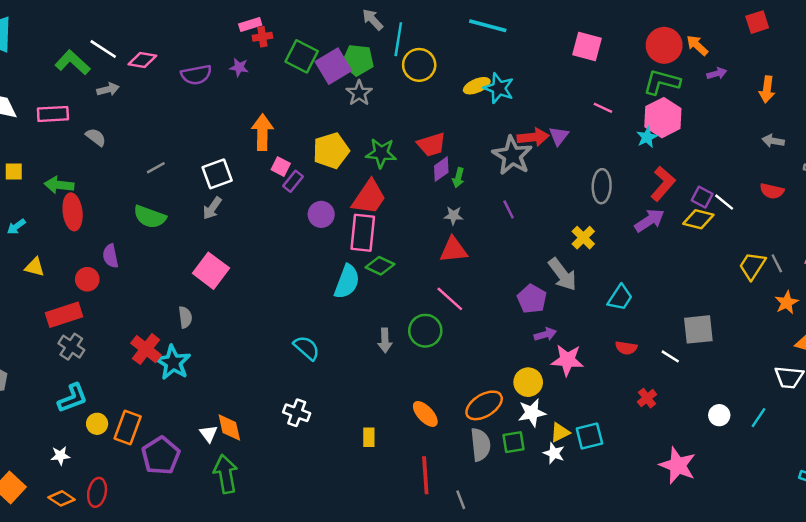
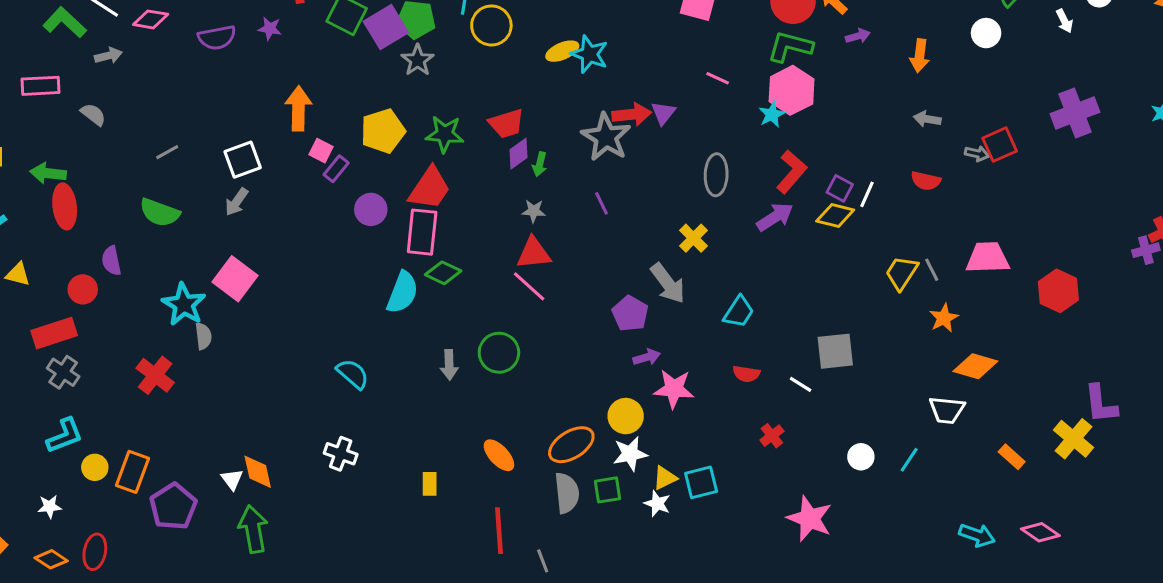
white line: (724, 202) -> (867, 194), turned 75
pink line: (450, 299) -> (529, 286), moved
cyan star: (173, 363) -> (184, 304), moved

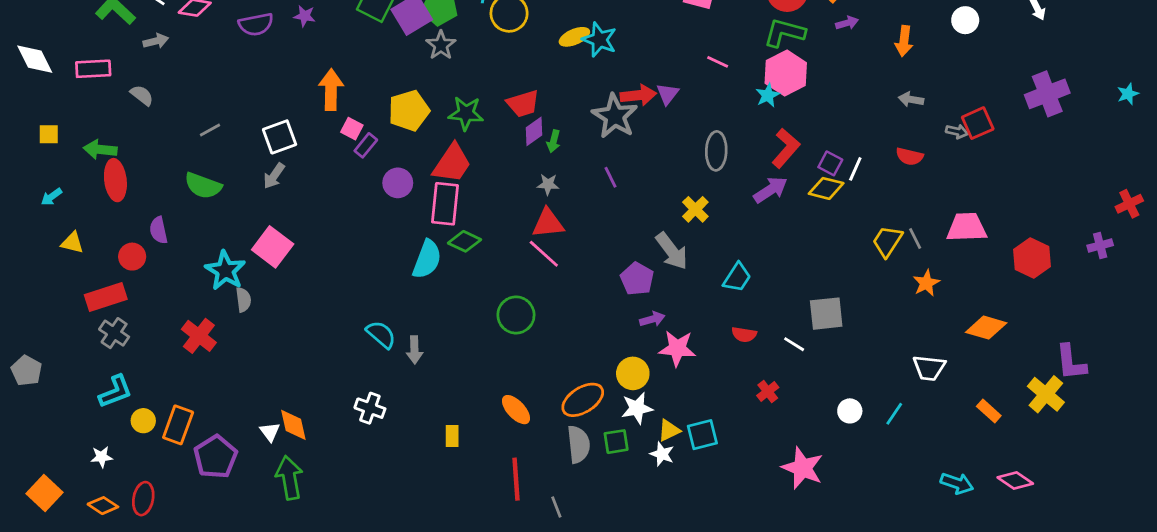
purple cross: (1146, 250) -> (1100, 245), moved
gray arrow: (449, 365) -> (414, 350), moved
orange diamond: (975, 366) -> (986, 328), moved

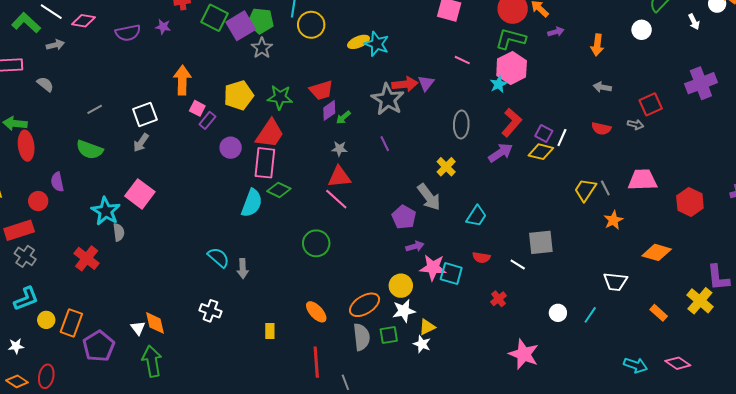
gray arrow: (957, 131) -> (636, 124), moved
green arrow: (554, 141) -> (343, 117), turned 35
cyan square: (702, 435) -> (451, 274), moved, turned 30

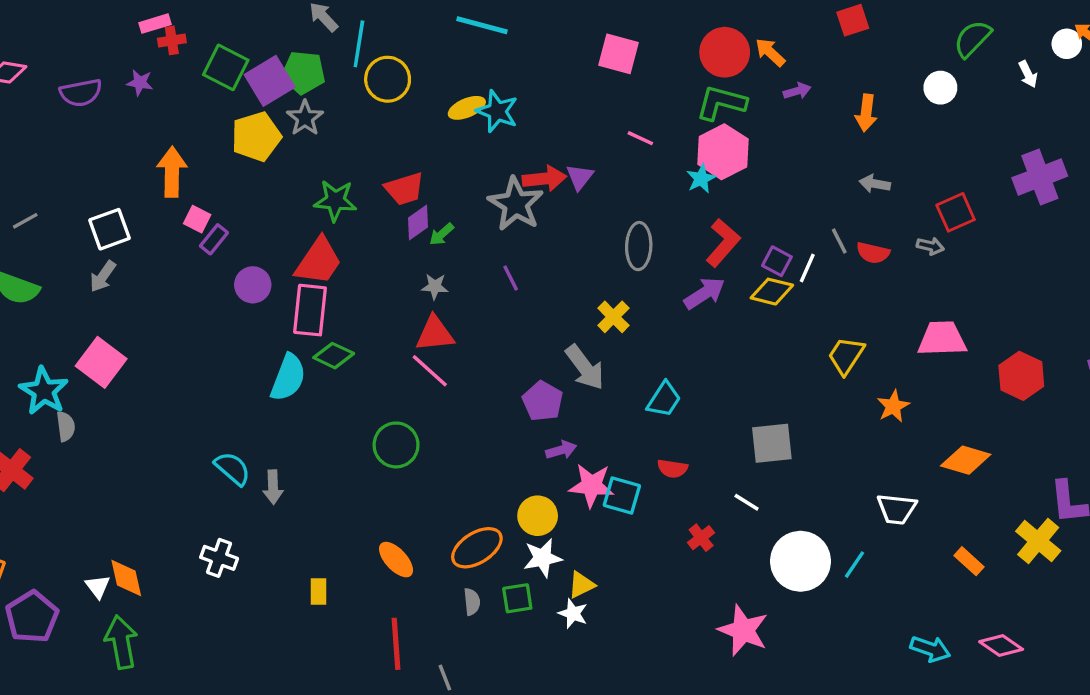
yellow pentagon: (239, 95) -> (256, 137), moved
gray line: (605, 188) -> (839, 241), moved
white line: (518, 264) -> (747, 502), moved
white circle: (558, 313) -> (801, 561), size x2.0
gray semicircle: (362, 337) -> (472, 602), size x0.6

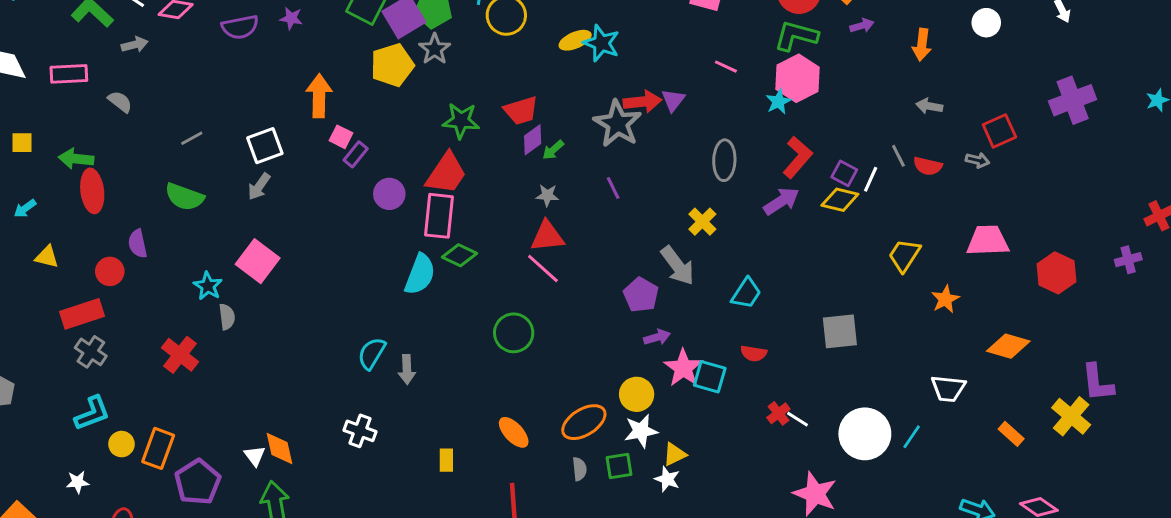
cyan star: (44, 391) -> (208, 286), size x0.7
cyan semicircle: (233, 469) -> (372, 353), turned -100
pink star: (592, 485) -> (683, 368), turned 30
white line: (747, 502) -> (798, 419), moved

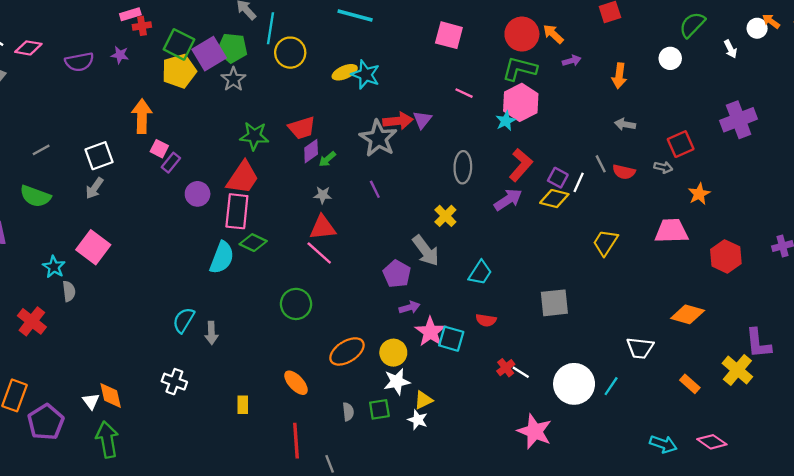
yellow pentagon: (392, 65) -> (179, 71), moved
orange star: (945, 299) -> (699, 194), moved
orange ellipse: (584, 422) -> (347, 351), moved

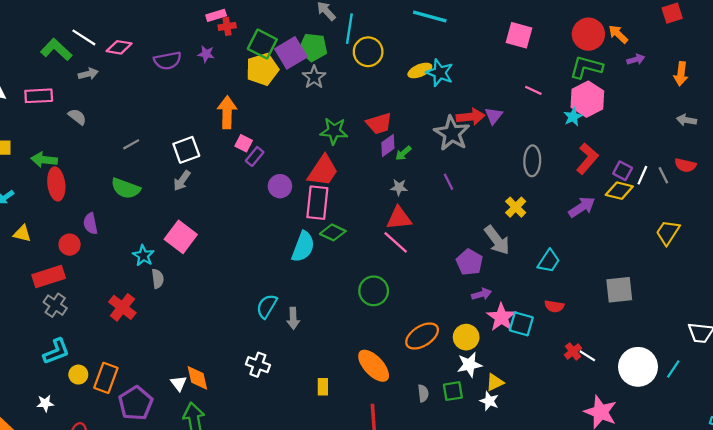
gray line: (601, 164) -> (663, 175), moved
purple arrow: (508, 200) -> (582, 207), moved
orange ellipse: (296, 383) -> (374, 366), size x1.4

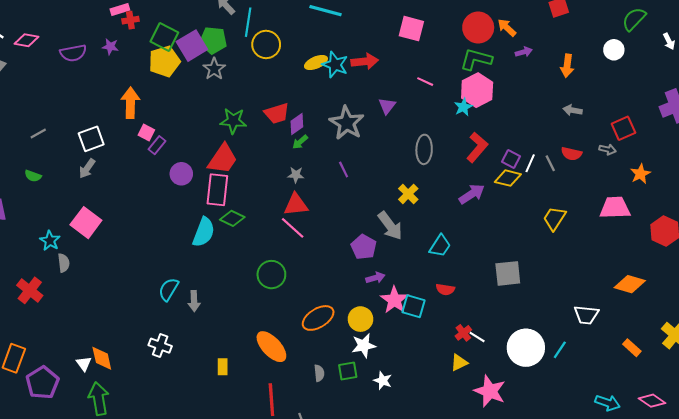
red arrow: (471, 117) -> (365, 61), moved
purple diamond: (388, 145) -> (297, 124), moved
green semicircle: (126, 188) -> (33, 176), size x0.6
yellow triangle: (495, 382) -> (459, 363), moved

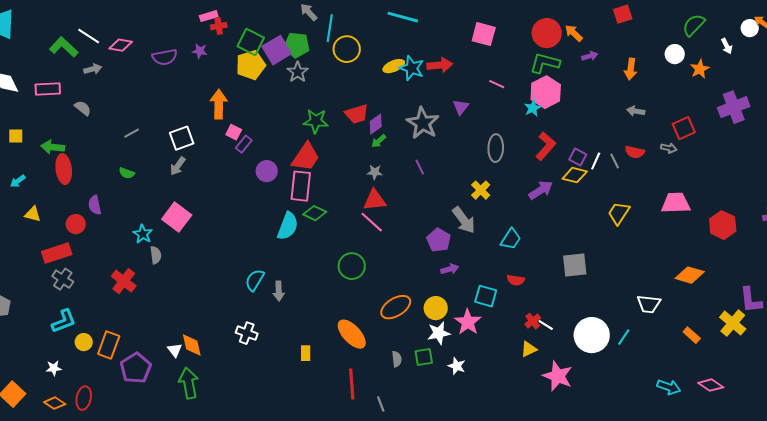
orange star: (640, 174) -> (700, 69), moved
pink star: (394, 300) -> (468, 322), moved

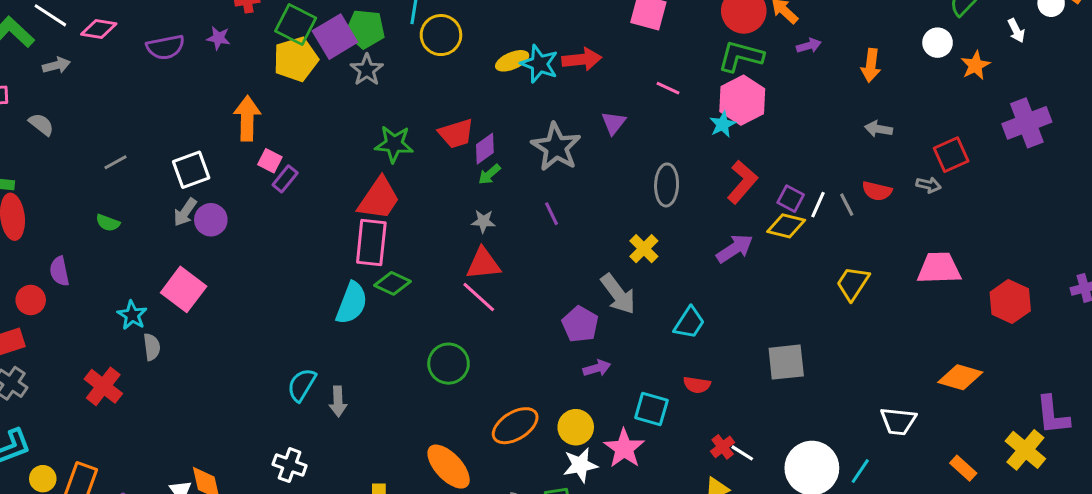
purple circle: (267, 171) -> (211, 220), moved

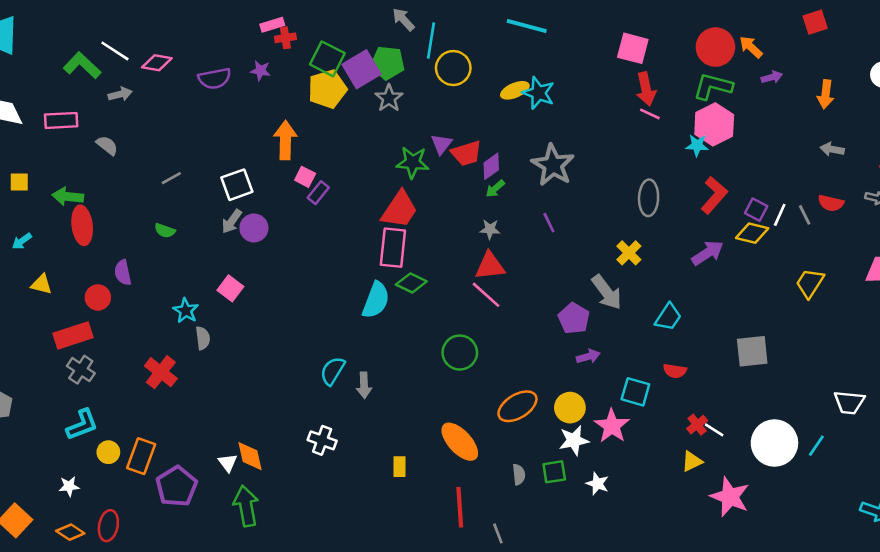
red arrow: (582, 59) -> (646, 89), moved, turned 84
purple triangle: (614, 123) -> (441, 144), moved
cyan star: (723, 124) -> (697, 145), turned 30
pink square: (184, 289) -> (230, 288), size x0.7

